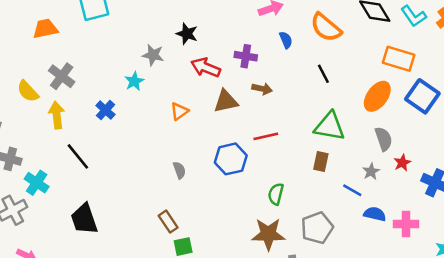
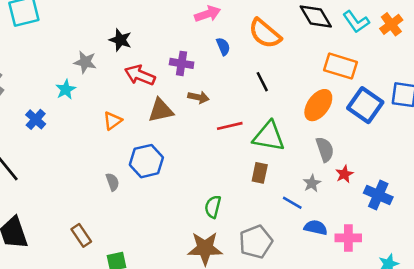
red line: (266, 136) -> (230, 126), moved
blue hexagon: (231, 159) -> (146, 161), moved
brown rectangle: (168, 222) -> (81, 235), moved

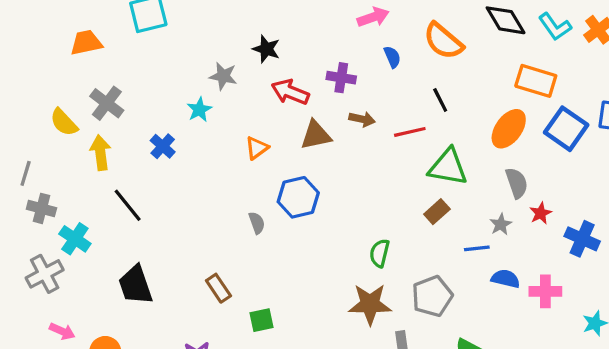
red line: (230, 126) -> (410, 132), moved
brown rectangle: (260, 173) -> (437, 212), turned 36
blue line: (292, 203) -> (477, 248), turned -36

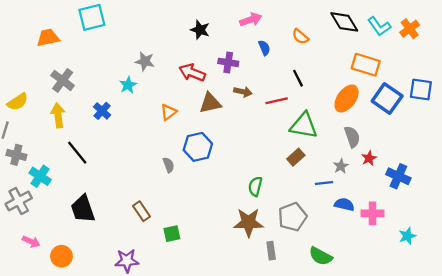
orange semicircle: (443, 41) -> (300, 37), size x0.6
black star: (266, 49) -> (200, 30), moved
yellow semicircle: (64, 122) -> (18, 102), moved, turned -80

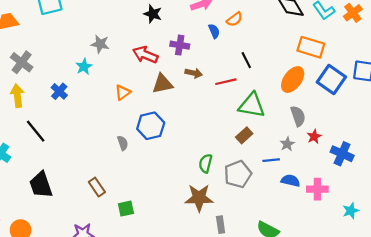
orange semicircle: (300, 37) -> (235, 19), moved, turned -77
gray pentagon: (292, 217) -> (238, 174), moved

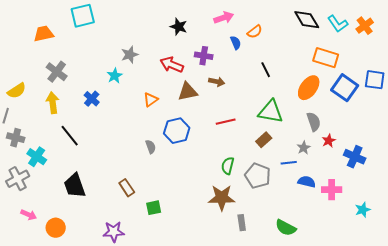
gray star: (100, 44) -> (130, 55), turned -30
red line: (226, 82) -> (226, 122), moved
gray pentagon: (238, 174) -> (258, 176), turned -30

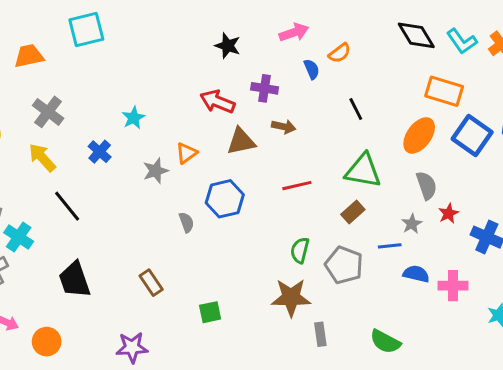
gray star: (130, 55) -> (156, 171), moved
yellow arrow: (53, 103) -> (42, 158), turned -35
green square: (154, 208) -> (210, 312), moved

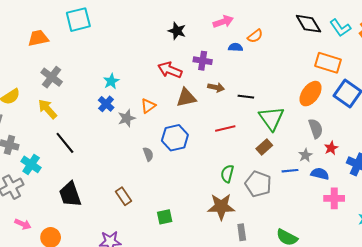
blue semicircle: (312, 69) -> (236, 47), turned -64
black line: (356, 109) -> (246, 97), moved, turned -56
blue cross: (100, 152) -> (106, 104), moved
green triangle: (363, 171) -> (271, 118), turned 44
blue semicircle: (416, 274) -> (320, 174), moved

